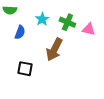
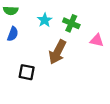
pink triangle: (89, 29) -> (97, 40), moved
blue semicircle: (20, 32) -> (13, 34), moved

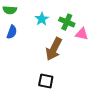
pink triangle: (97, 40) -> (82, 34), moved
black square: (27, 72) -> (46, 81), moved

